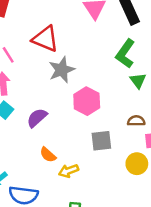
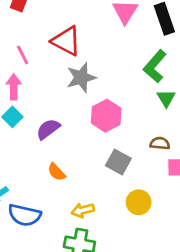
gray square: (101, 141) -> (118, 162), turned 30
yellow circle: (137, 164) -> (139, 202), moved
yellow arrow: (69, 171) -> (83, 210), moved

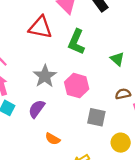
red triangle: (66, 41) -> (40, 27), moved
green L-shape: (155, 66) -> (76, 42), moved
gray star: (81, 78) -> (45, 76), moved

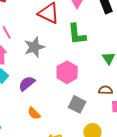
green L-shape: (76, 42) -> (77, 34), turned -45
gray star: (45, 76) -> (34, 47), moved

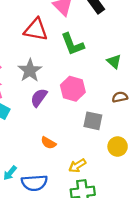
purple semicircle: (27, 84) -> (39, 98), moved

